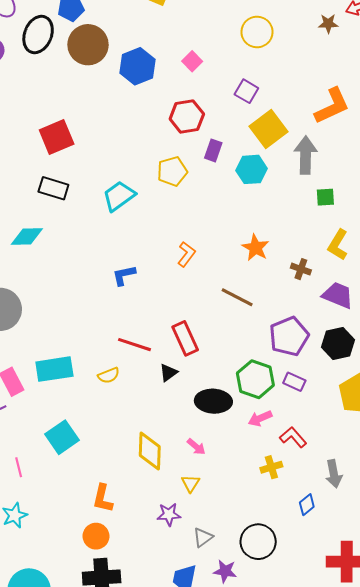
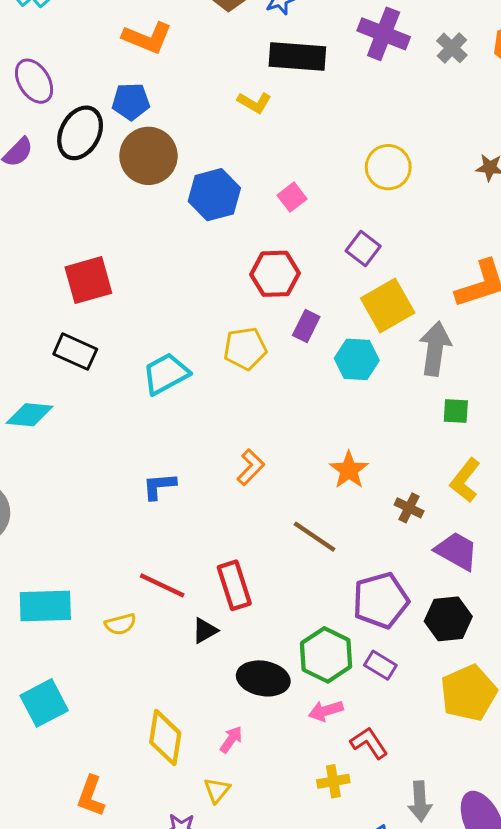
pink arrow: (196, 447) -> (231, 739), turned -102

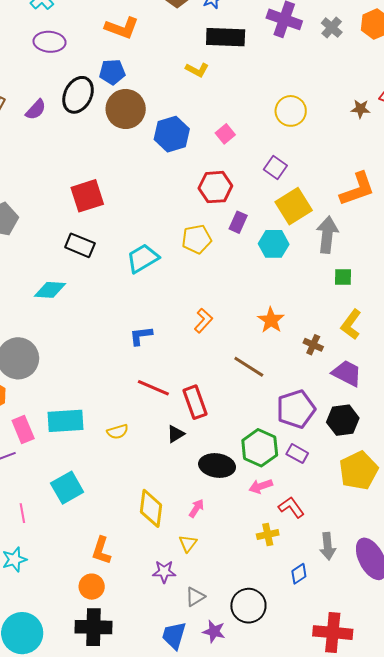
purple ellipse: (34, 81) -> (50, 42), moved, turned -52
red line: (162, 585) -> (153, 388), moved

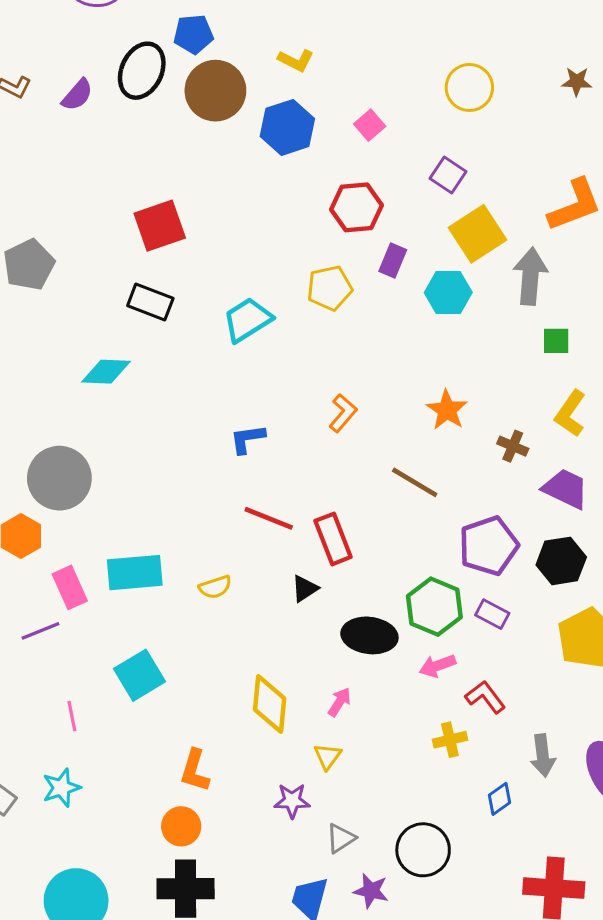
yellow L-shape: (197, 70) -> (296, 60), moved

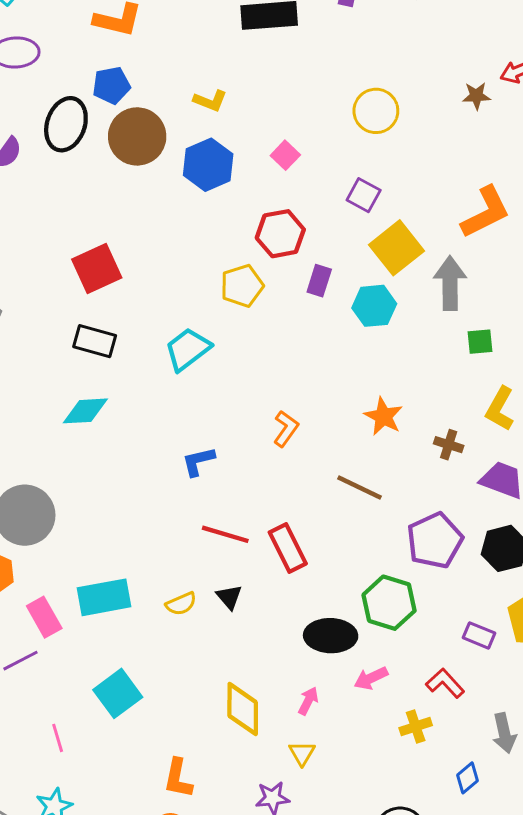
yellow pentagon: (330, 288) -> (242, 286), moved
cyan diamond: (106, 372) -> (85, 411), moved
black triangle: (305, 589) -> (229, 597), moved, turned -32
purple rectangle: (492, 614) -> (479, 635), moved
pink arrow: (437, 666) -> (371, 678), moved

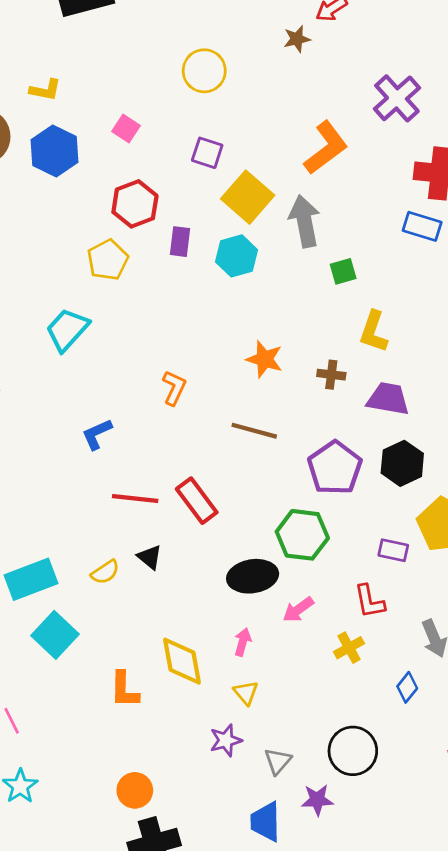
red L-shape: (445, 683) -> (369, 601), turned -138
cyan square: (118, 693) -> (55, 635), moved
orange L-shape: (178, 778) -> (124, 690), moved

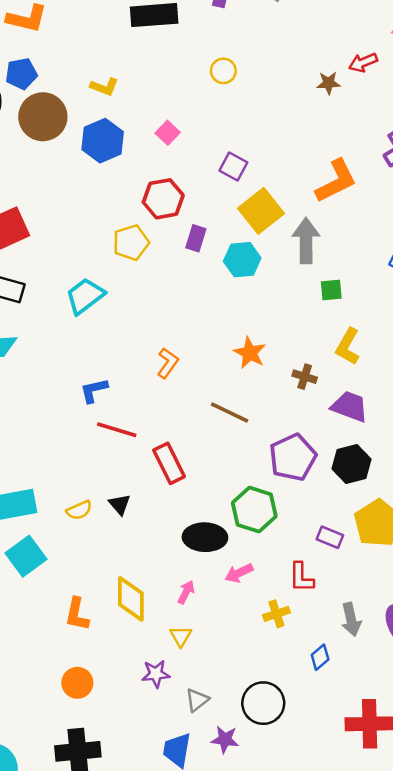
yellow circle: (204, 71) -> (223, 71), moved, size x0.7
red line: (135, 499) -> (117, 430), moved
orange circle: (135, 790) -> (77, 683), moved

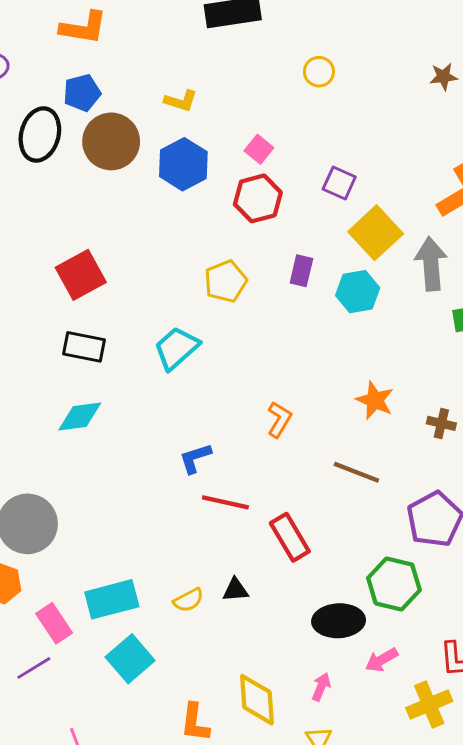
red hexagon: (163, 199) -> (258, 198), moved
black triangle: (120, 504) -> (235, 590), turned -50
yellow cross: (276, 614) -> (429, 704), size x1.4

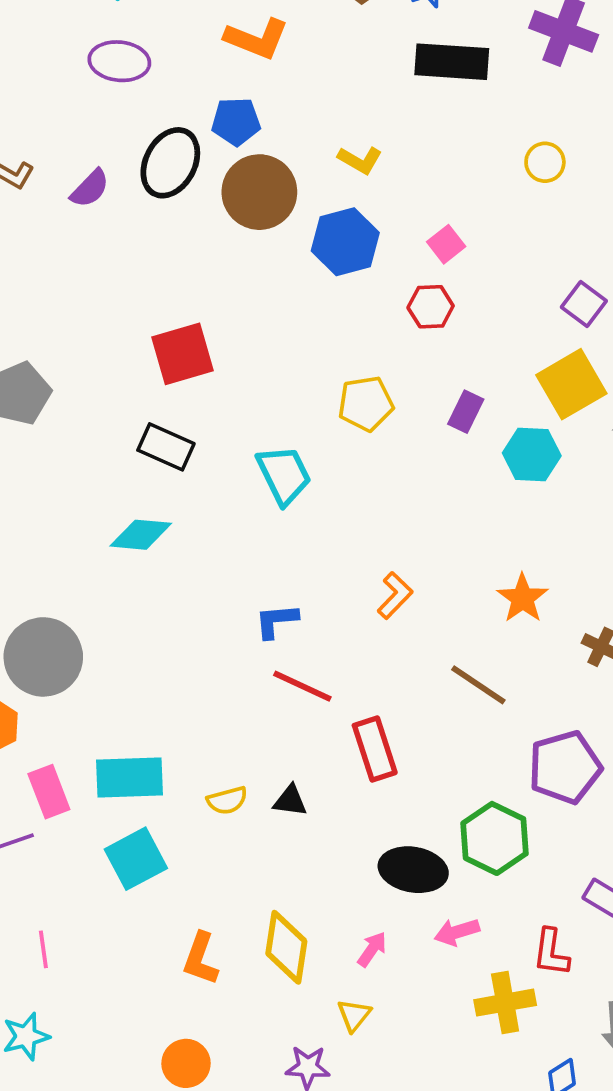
purple square: (339, 183) -> (584, 304), moved
red hexagon: (258, 198) -> (431, 307), size x0.7
cyan trapezoid: (176, 348) -> (284, 475), turned 93

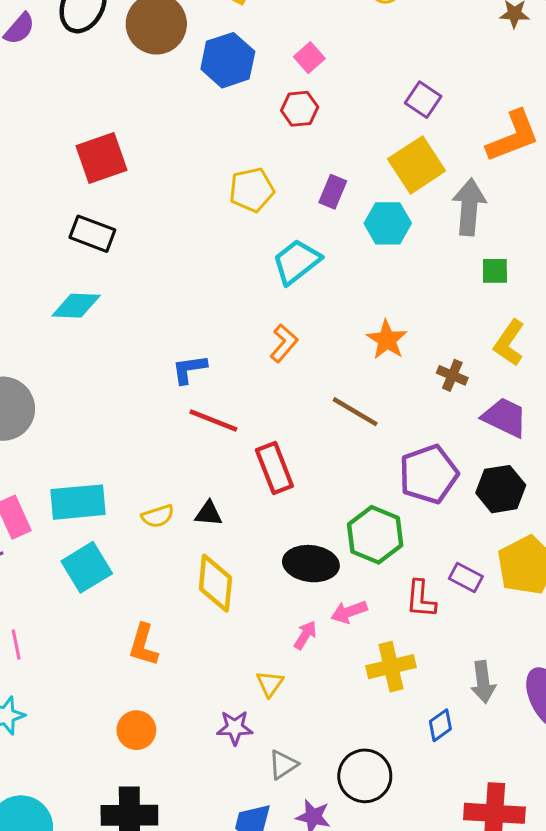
cyan trapezoid: (284, 475) -> (297, 262), moved, turned -99
yellow diamond: (286, 947) -> (215, 583), moved
pink arrow: (372, 949) -> (305, 635), moved
red L-shape: (551, 952) -> (421, 599), moved

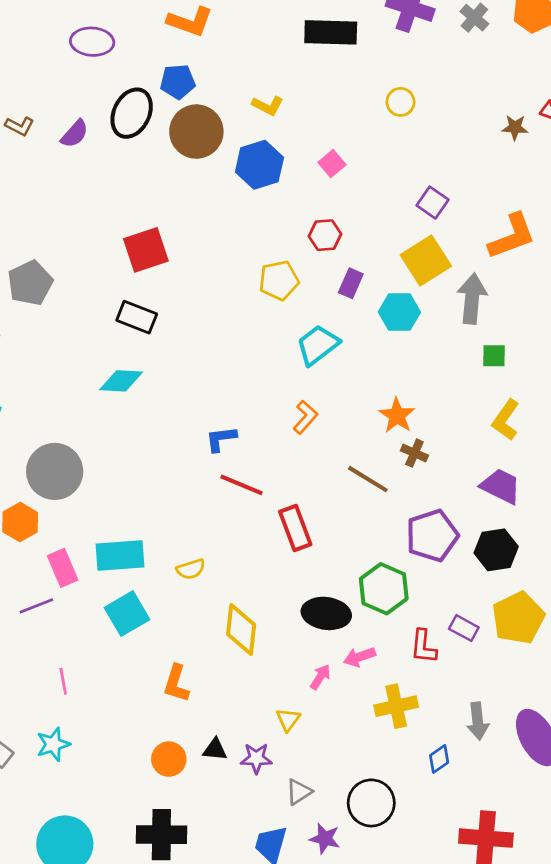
red hexagon: (300, 109) -> (325, 235), moved
brown cross: (452, 375) -> (414, 453), moved
black triangle: (209, 514) -> (215, 749), moved

